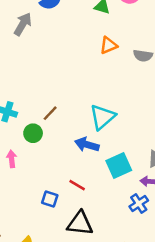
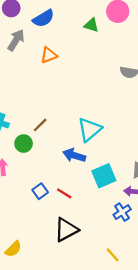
orange triangle: (109, 45) -> (49, 55), moved
blue square: (50, 199) -> (40, 191), moved, turned 35
black triangle: (80, 223) -> (66, 230), turned -35

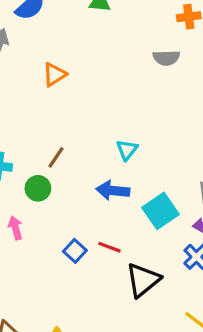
orange triangle: (49, 55) -> (54, 74), moved
cyan triangle: (89, 130) -> (127, 150), size x0.6
black triangle: (66, 230) -> (143, 280), moved

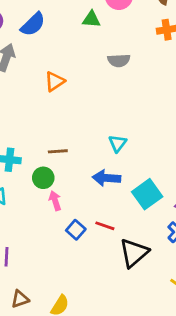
gray semicircle: (166, 58) -> (119, 60), moved
brown line: (56, 157) -> (58, 151), turned 54
pink arrow: (15, 228) -> (55, 201), moved

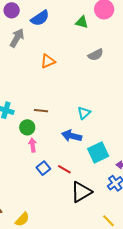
gray semicircle: (119, 60) -> (96, 55), turned -35

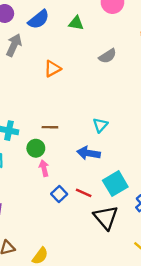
green triangle: (82, 22) -> (76, 23), moved
cyan square: (98, 152) -> (115, 184), moved
black triangle: (81, 192) -> (106, 218), turned -35

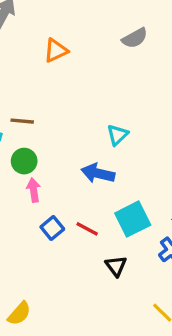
brown line: (50, 127) -> (22, 121), moved
black triangle: (106, 218) -> (116, 266), size x0.6

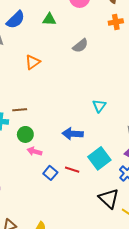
cyan triangle: (117, 135) -> (99, 106), moved
pink arrow: (34, 190) -> (34, 151), turned -56
black triangle: (116, 266) -> (109, 198), moved, size x1.5

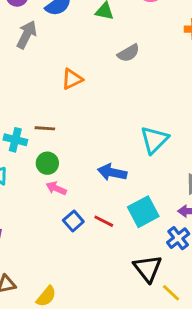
gray semicircle: (80, 46) -> (128, 53), moved
orange triangle: (33, 62) -> (72, 79), moved
cyan triangle: (99, 106) -> (154, 140), size x1.5

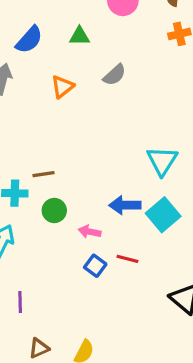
orange triangle: (72, 79) -> (62, 87), moved
pink arrow: (56, 188) -> (90, 232), moved
cyan square: (143, 212) -> (163, 215), moved

